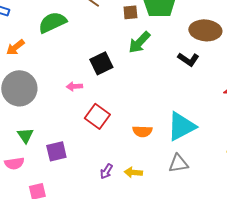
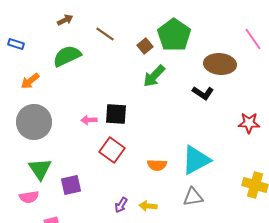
brown square: (130, 12) -> (145, 46), turned -35
black square: (101, 63) -> (116, 114), moved, turned 30
green triangle: (25, 135) -> (40, 169), size x1.4

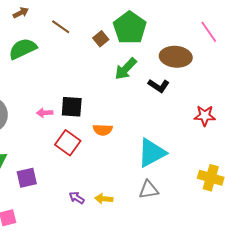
green arrow: (154, 76) -> (126, 69), moved
orange semicircle: (157, 165) -> (103, 130), moved
purple arrow: (121, 205) -> (77, 198), turned 91

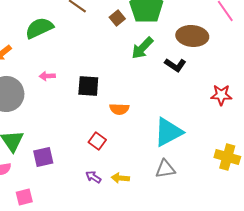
pink arrow: (45, 113) -> (47, 76), moved
red square: (68, 143) -> (97, 141), moved, size x0.7

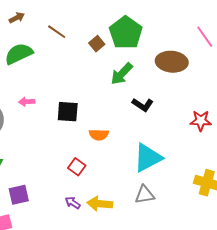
black L-shape: (175, 65) -> (143, 105), moved
purple square: (43, 157) -> (19, 195), moved
yellow arrow: (120, 178) -> (100, 204), size x1.4

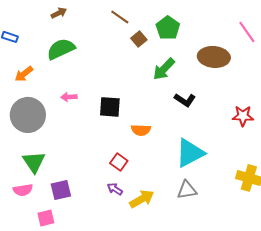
brown line: (57, 32) -> (120, 17), moved
green pentagon: (126, 33) -> (168, 28), size x0.7
purple arrow: (73, 203) -> (115, 189), moved
yellow arrow: (100, 204) -> (142, 199), turned 145

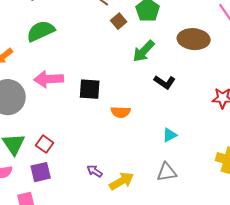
pink arrow: (69, 97) -> (49, 79), size x1.8
cyan triangle: (190, 153) -> (170, 135), size x0.5
red square: (119, 162) -> (45, 144), moved

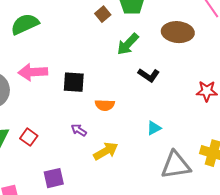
purple arrow: (95, 171) -> (79, 130), moved
purple square: (41, 172) -> (54, 178), moved
gray triangle: (167, 172) -> (176, 165), moved, size x1.5
yellow arrow: (122, 181) -> (106, 151), moved

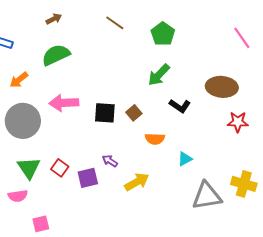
brown square: (103, 14) -> (134, 113), moved
brown ellipse: (178, 32) -> (222, 87), moved
orange semicircle: (105, 105) -> (155, 139), moved
purple square: (54, 178) -> (88, 178), moved

